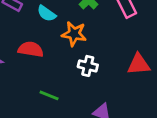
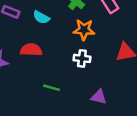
orange star: (74, 34) -> (84, 30), moved

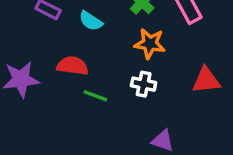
green line: (52, 88) -> (95, 96), moved

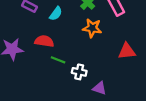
cyan semicircle: (91, 21) -> (56, 14), turned -88
white cross: (144, 84) -> (79, 72), moved

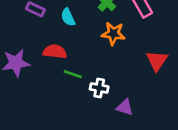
cyan semicircle: (56, 14) -> (68, 17), turned 120
red triangle: (127, 51) -> (157, 61), turned -48

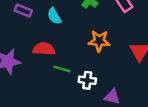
orange star: (113, 34) -> (99, 41), moved

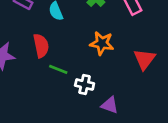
red semicircle: (44, 49) -> (41, 46), turned 70

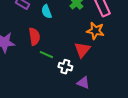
orange star: (102, 43) -> (95, 31), moved
red triangle: (144, 59) -> (82, 50), moved

